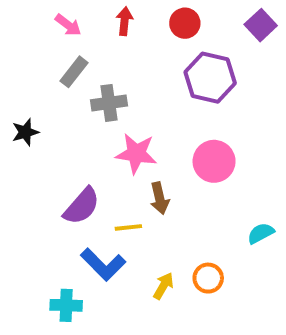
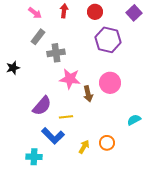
brown arrow: (160, 198) -> (88, 94), moved

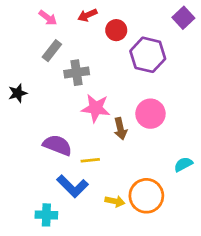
red arrow: (64, 11) -> (87, 15), turned -120
red circle: (95, 12) -> (116, 30), moved
purple semicircle: (42, 106) -> (57, 145), turned -110
orange circle: (107, 143) -> (146, 196), size x1.6
yellow arrow: (84, 147) -> (115, 201), turned 72

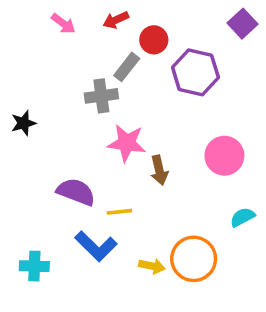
gray rectangle: (52, 51) -> (127, 67), moved
pink circle: (150, 114) -> (224, 156), moved
cyan cross: (46, 215) -> (34, 266), moved

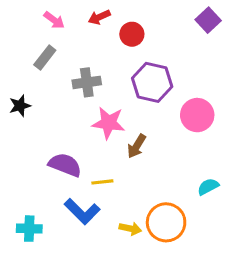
gray rectangle: (127, 67) -> (45, 58), moved
purple hexagon: (195, 72) -> (152, 82), moved
pink circle: (224, 156) -> (197, 115), moved
brown arrow: (159, 170) -> (137, 146), turned 45

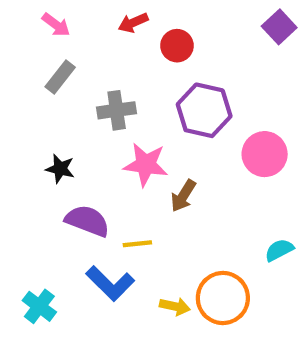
pink arrow: (54, 20) -> (56, 25), moved
black star: (20, 106) -> (60, 169), moved, turned 30
cyan cross: (29, 229) -> (39, 306), turned 35

